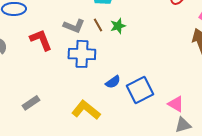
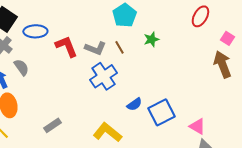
green star: (118, 26) -> (151, 39), moved
red L-shape: (41, 40) -> (66, 46), moved
blue cross: (82, 54) -> (103, 76), turned -36

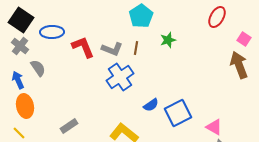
brown line: (119, 47) -> (136, 48), turned 40

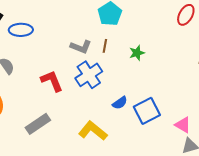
green star: (168, 40) -> (137, 53), moved
red L-shape: (83, 47) -> (52, 81), moved
gray rectangle: (69, 126) -> (38, 124), size x1.4

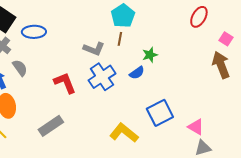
brown line: (105, 46) -> (120, 39), moved
blue semicircle: (120, 103) -> (137, 73), moved
yellow L-shape: (93, 131) -> (124, 133), moved

